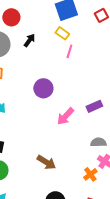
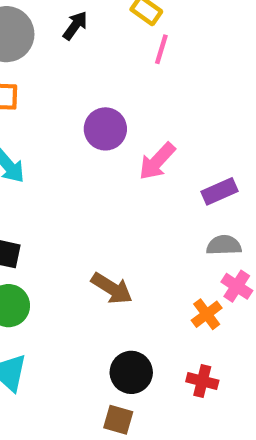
purple rectangle: (94, 106) -> (220, 191), moved
pink arrow: (65, 116) -> (157, 161), moved

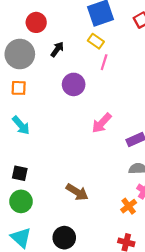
purple circle: (105, 129) -> (74, 84), moved
black circle: (131, 372) -> (64, 238), moved

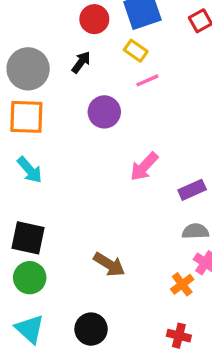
red circle: (36, 22) -> (94, 19), moved
pink line: (104, 62) -> (147, 80), turned 49
orange square: (19, 88) -> (26, 117), size x1.6
black square: (20, 173) -> (28, 238), size x1.5

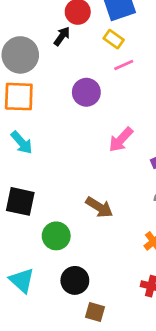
black arrow: (81, 62) -> (62, 36), moved
brown arrow: (109, 264) -> (99, 207), moved
green circle: (30, 278) -> (56, 236), moved

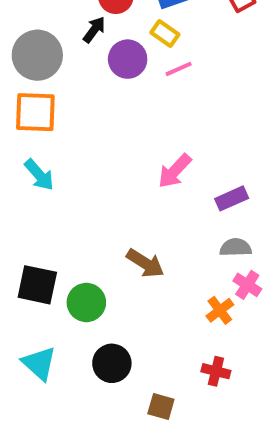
purple circle: (86, 92) -> (128, 59), moved
black square: (20, 201) -> (37, 285), moved
brown square: (95, 312) -> (161, 407), moved

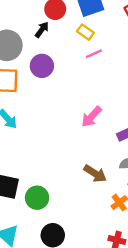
purple circle: (128, 59) -> (42, 66), moved
brown arrow: (145, 263) -> (95, 174), moved

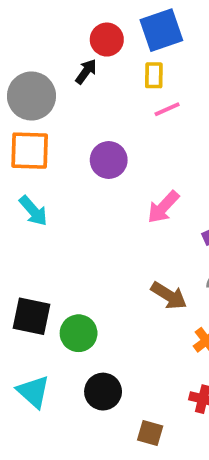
yellow rectangle: (85, 32) -> (154, 75), turned 56
purple circle: (42, 66) -> (109, 160), moved

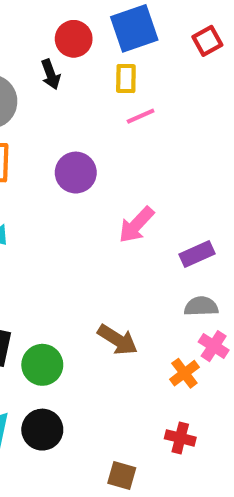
black arrow: (86, 72) -> (51, 74), turned 124
brown arrow: (169, 296) -> (118, 340), moved
black circle: (103, 392) -> (42, 430), moved

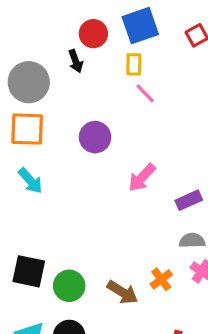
pink line: (141, 116) -> (145, 93), turned 70
brown arrow: (118, 340) -> (123, 292), moved
orange cross: (184, 373) -> (161, 279), moved

